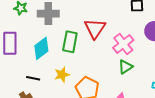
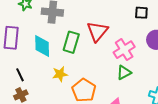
cyan diamond: (41, 48) -> (42, 46), turned -60
black line: (33, 78) -> (20, 75), moved, turned 48

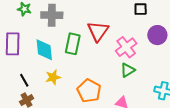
yellow star: (60, 74) -> (53, 77), moved

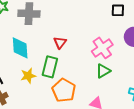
red triangle: (98, 31) -> (60, 42), moved, size x0.6
green rectangle: (73, 44) -> (50, 67), moved

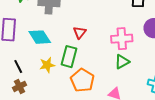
cyan diamond: (20, 48) -> (40, 37), turned -30
pink cross: (102, 48) -> (122, 39), turned 30

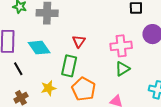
yellow star: (47, 65) -> (48, 88), moved
black line: (18, 66) -> (18, 69), moved

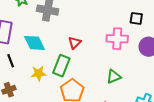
pink cross: (121, 46) -> (117, 39), moved
yellow star: (48, 88) -> (39, 73), moved

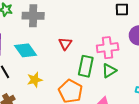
pink cross: (117, 39) -> (108, 48), moved
green rectangle: (61, 66) -> (86, 66), moved

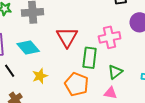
red triangle: (65, 44) -> (67, 37), size x1.6
green triangle: (109, 71) -> (115, 72), moved

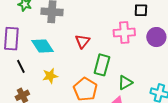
red triangle: (67, 37) -> (82, 41), size x0.7
pink cross: (110, 37) -> (124, 33), moved

